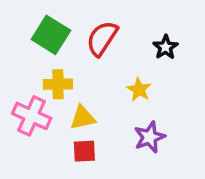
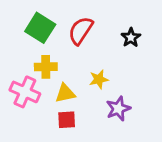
yellow star: (139, 90) -> (99, 79), moved, turned 30

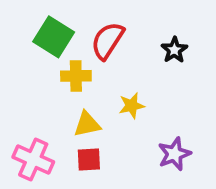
yellow cross: (46, 67) -> (76, 76), moved
pink cross: (25, 92) -> (33, 160), moved
purple star: (118, 109) -> (174, 154), moved

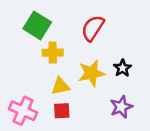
red semicircle: (107, 41) -> (93, 28), moved
black star: (174, 50) -> (122, 68), moved
yellow star: (132, 106) -> (91, 73), size x1.5

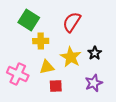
yellow star: (91, 73) -> (71, 57), turned -30
pink cross: (23, 111) -> (18, 74), moved
red square: (62, 111) -> (56, 86), moved

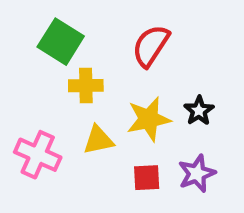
yellow star: (71, 57) -> (149, 119), turned 30
red square: (56, 86) -> (147, 178), moved

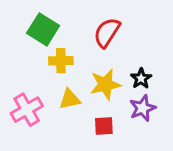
pink cross: (38, 155) -> (27, 110), turned 36
purple star: (197, 173) -> (143, 108), moved

